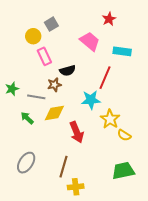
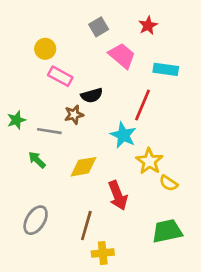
gray square: (51, 24) -> (99, 27), moved
pink rectangle: (44, 56) -> (60, 76), turned -36
cyan star: (91, 100) -> (123, 135), turned 30
yellow diamond: (54, 113) -> (84, 167), moved
red arrow: (77, 132) -> (118, 195), moved

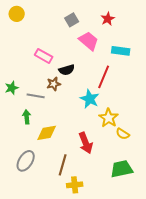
yellow circle: (45, 49) -> (17, 14), moved
green arrow: (37, 160) -> (27, 117), turned 40
yellow diamond: (84, 167) -> (47, 133), moved

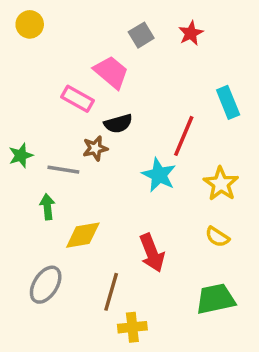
gray square: (72, 20) -> (141, 35), moved
pink trapezoid: (89, 41) -> (111, 72), moved
cyan rectangle: (121, 51) -> (228, 102), moved, turned 60
yellow star: (109, 118) -> (221, 184), moved

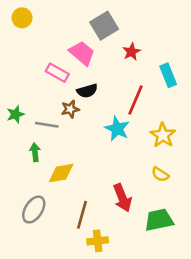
red star: (191, 33) -> (132, 52), moved
gray square: (141, 35) -> (104, 26), size x1.5
red arrow: (152, 253) -> (122, 198), moved

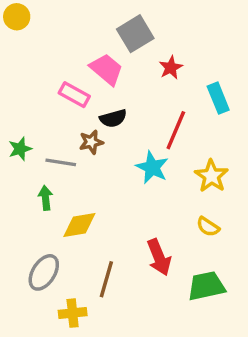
yellow circle: (22, 18) -> (17, 17), moved
yellow cross: (98, 241) -> (73, 313), moved

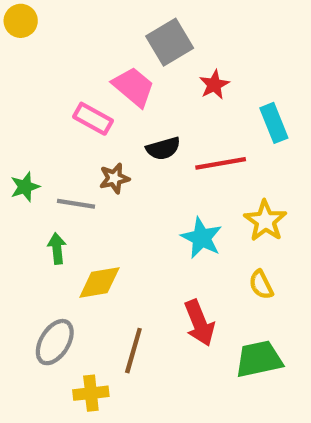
black semicircle: (113, 118) -> (163, 148), moved
red line: (176, 130) -> (221, 163), turned 57
cyan star: (152, 167) -> (202, 238), moved
yellow semicircle: (208, 227) -> (261, 285), turned 30

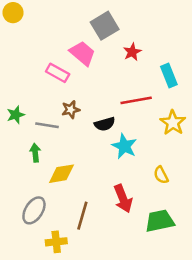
black semicircle: (163, 148) -> (105, 124), moved
yellow star: (265, 221) -> (173, 123), moved

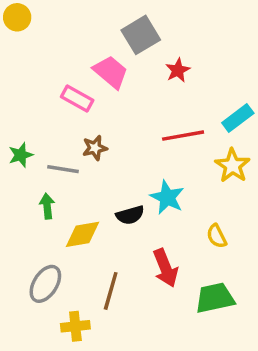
cyan rectangle: (169, 75) -> (238, 118), moved, turned 75
black semicircle: (105, 124) -> (130, 215), moved

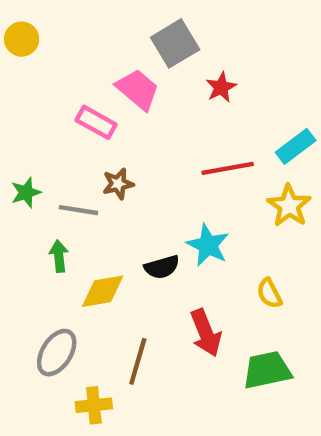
yellow circle: (17, 17) -> (22, 39), moved

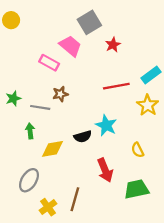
brown line: (138, 361) -> (75, 199), moved
yellow cross: (94, 405) -> (48, 207), turned -30

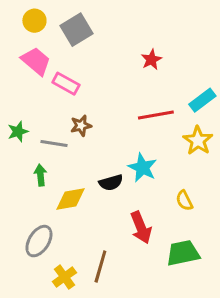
yellow circle: (11, 20) -> (34, 21), moved
gray square: (89, 22) -> (76, 30), moved
pink trapezoid: (70, 46) -> (36, 61), moved

